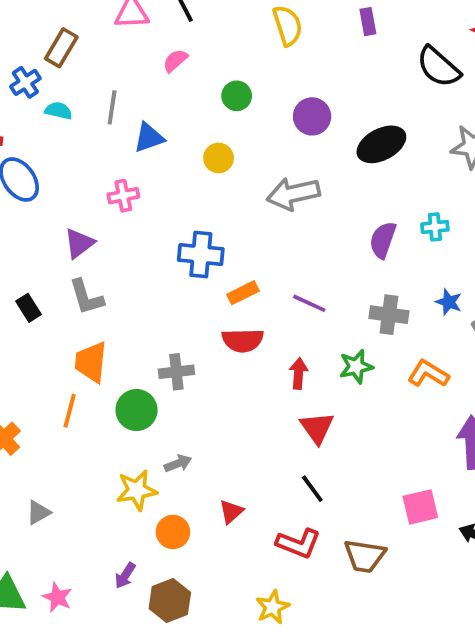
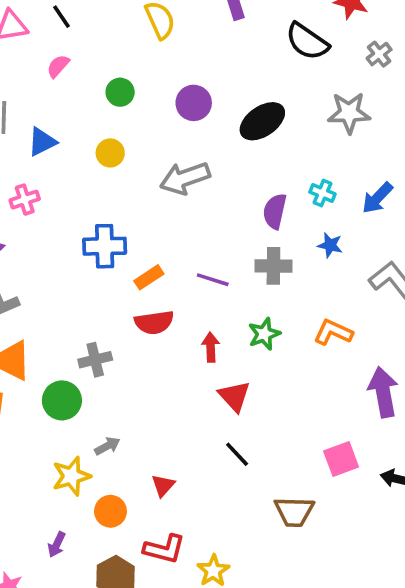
cyan cross: (435, 227) -> (322, 193), turned 35
blue star: (449, 302) -> (330, 245), moved
gray cross: (389, 315) -> (273, 266), moved
red L-shape: (298, 543) -> (164, 549), moved
purple arrow: (125, 576) -> (57, 545), moved

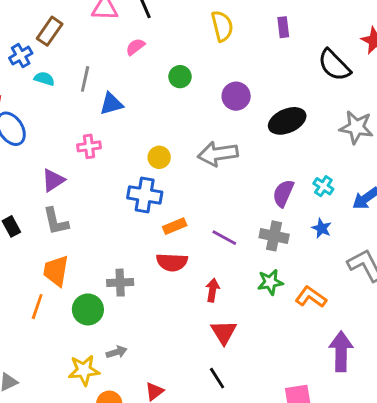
yellow circle: (110, 153) -> (159, 157), moved
green star: (264, 334) -> (270, 282), moved

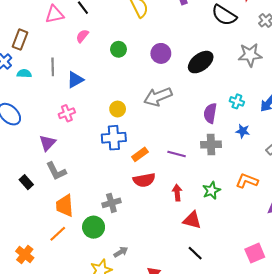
green star: (270, 282) -> (211, 190), moved
orange line: (37, 307) -> (58, 234), turned 42
red triangle: (224, 332) -> (192, 220), turned -30

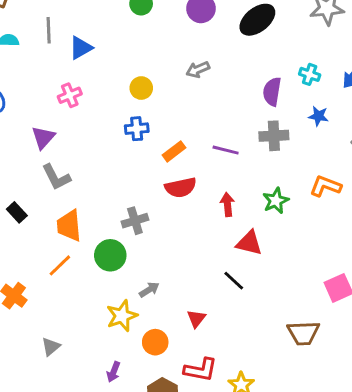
gray arrow: (158, 97) -> (198, 70), size x0.6
blue cross: (114, 138) -> (137, 129), size x0.7
black rectangle: (26, 182) -> (17, 212), moved
black line: (195, 253) -> (234, 281), moved

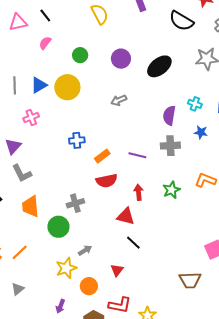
gray line: (49, 30) -> (15, 85), moved
yellow circle: (141, 88) -> (67, 87), moved, size x1.6
red triangle: (249, 243) -> (126, 216), moved
orange line: (60, 265) -> (20, 252), moved
black line: (234, 281) -> (133, 243), moved

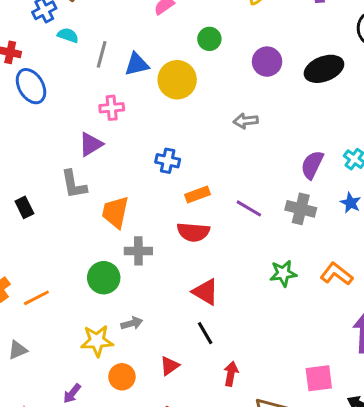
black ellipse: (159, 66) -> (324, 69), moved
purple triangle: (13, 146) -> (91, 144), moved
red arrow: (139, 192) -> (231, 374), moved
orange trapezoid: (30, 206) -> (115, 212), moved

